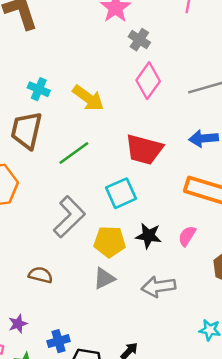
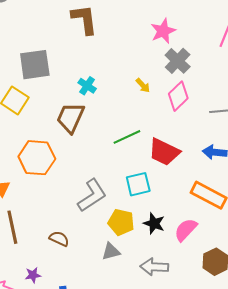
gray cross: (139, 40) -> (178, 61), size x1.4
yellow arrow: (88, 98) -> (143, 85), moved, size x0.6
green line: (74, 153) -> (127, 137), moved
pink semicircle: (187, 236) -> (186, 230), size x1.4

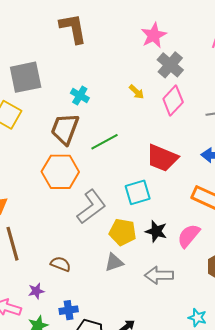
green line: (127, 137) -> (105, 142), moved
orange hexagon: (37, 158) -> (60, 172), moved
brown semicircle: (59, 239) -> (61, 264), moved

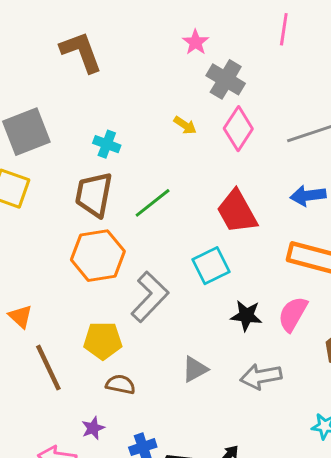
pink star: (154, 35) -> (196, 42), size x0.7
red trapezoid: (162, 158) -> (237, 212), turned 48
yellow pentagon: (123, 232) -> (103, 341), moved

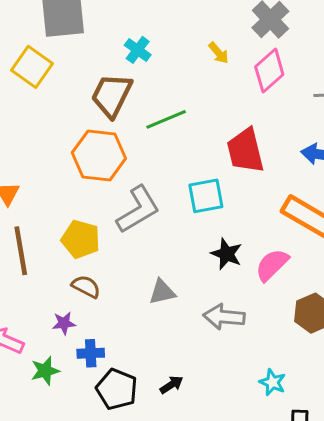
purple star: (93, 428) -> (64, 323), moved

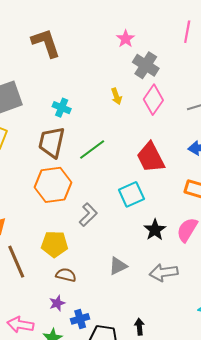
yellow arrow: (219, 53) -> (116, 96), turned 35
gray L-shape: (138, 210) -> (88, 215), size x0.7
black star: (226, 254) -> (155, 230), turned 30
black arrow: (171, 385) -> (139, 327), turned -49

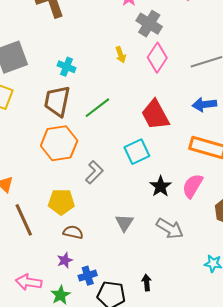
gray triangle: (118, 266) -> (124, 223), turned -30
gray arrow: (164, 272) -> (170, 228), turned -140

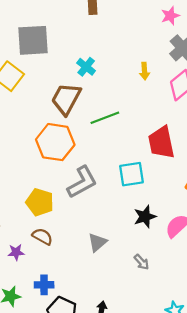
gray L-shape: (94, 172) -> (82, 182), size x1.4
gray arrow: (170, 228) -> (141, 262), size x0.6
purple star: (65, 260) -> (16, 252), moved

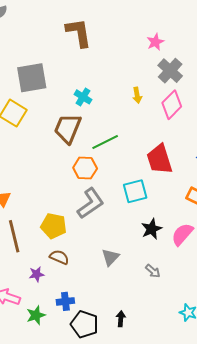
orange hexagon: (55, 142) -> (85, 168), moved, size x0.7

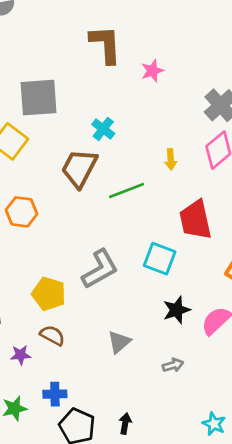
pink star: (155, 42) -> (152, 71), moved
yellow arrow: (137, 95) -> (171, 159), moved
orange hexagon: (85, 168) -> (22, 212), moved
cyan square: (135, 191) -> (160, 259), turned 30
gray arrow: (153, 271) -> (173, 365), turned -63

